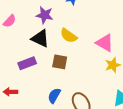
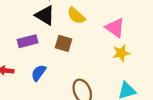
blue semicircle: (54, 96) -> (39, 73), moved

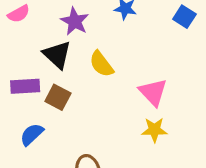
brown square: (63, 43) -> (58, 97), moved

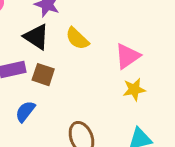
pink triangle: (153, 92) -> (127, 56), turned 48

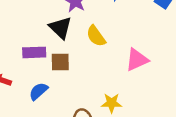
brown square: (43, 75) -> (60, 62), turned -30
yellow star: (134, 89) -> (112, 103), moved

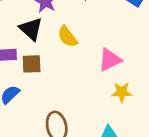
yellow star: (112, 103) -> (122, 92), moved

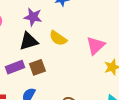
black triangle: (31, 29) -> (29, 41), turned -42

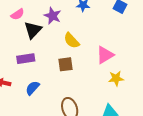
black triangle: (29, 41) -> (33, 30), moved, turned -42
brown square: (37, 67) -> (66, 64), moved

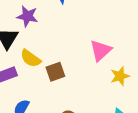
yellow semicircle: (72, 41) -> (31, 58), moved

